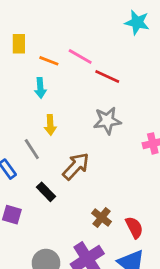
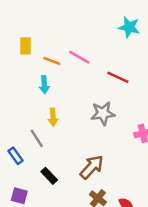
red line: (107, 76) -> (118, 77), moved
brown arrow: (76, 166) -> (92, 167), moved

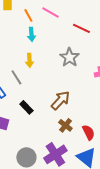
orange line: (52, 61) -> (28, 15), turned 40
cyan arrow: (44, 85) -> (31, 34), moved
gray star: (103, 113) -> (69, 57), turned -30

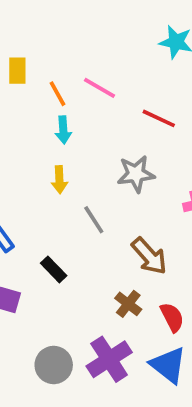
gray star: (69, 57) -> (136, 174), turned 30
gray line: (16, 77) -> (94, 220), moved
brown arrow: (60, 100) -> (149, 256), moved, turned 95

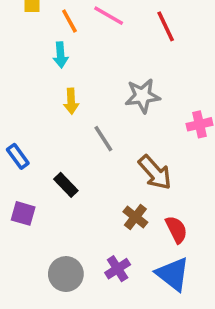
red line: (159, 118) -> (166, 26), moved, turned 40
cyan arrow: (63, 130) -> (61, 55), moved
purple cross: (109, 359) -> (118, 269), size x0.6

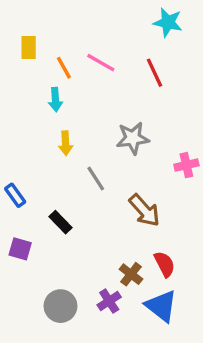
brown cross: (135, 217) -> (131, 274), moved

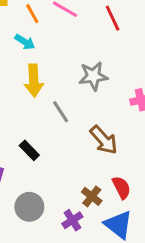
cyan arrow: (55, 100) -> (25, 42), turned -54
yellow arrow: (66, 143) -> (34, 81), size x1.5
gray circle: (60, 306) -> (29, 207), moved

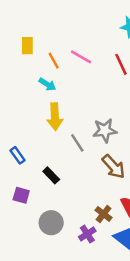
gray star: (93, 76) -> (105, 130), moved

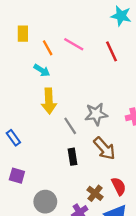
black rectangle: (51, 175) -> (73, 157), moved, turned 35

